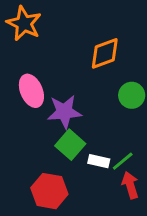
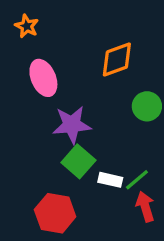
orange star: (24, 23) -> (27, 26), size x0.6
pink ellipse: (31, 91) -> (43, 78), moved

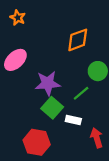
pink ellipse: (43, 78) -> (15, 60), moved, turned 70
green line: (137, 180) -> (81, 93), moved

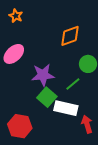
white rectangle: (73, 120) -> (66, 108), size x1.6
red hexagon: (37, 142) -> (20, 126), moved

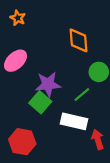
orange diamond: (70, 36) -> (78, 40), turned -75
green square: (47, 97) -> (40, 102), moved

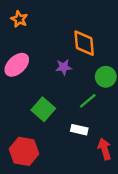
purple star: (48, 84) -> (64, 67), moved, size x0.6
white rectangle: (74, 121) -> (79, 130), size x0.6

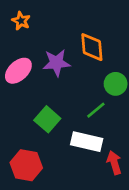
purple star: (64, 67) -> (56, 63), moved, size x1.5
white rectangle: (79, 130) -> (87, 142), size x1.6

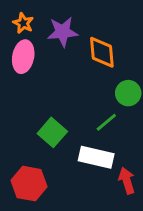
purple star: (56, 63) -> (63, 32), moved
pink ellipse: (18, 71) -> (23, 57), moved, turned -36

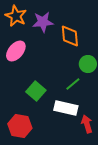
orange star: (23, 23) -> (16, 16), size x1.5
pink ellipse: (23, 57) -> (16, 51), moved, turned 30

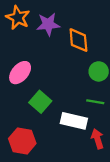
pink ellipse: (16, 51) -> (20, 73), moved
green line: (73, 84) -> (95, 102), moved, turned 49

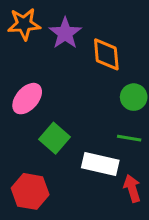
orange star: (18, 18) -> (24, 24), turned -30
purple star: (48, 24) -> (65, 33), turned -30

